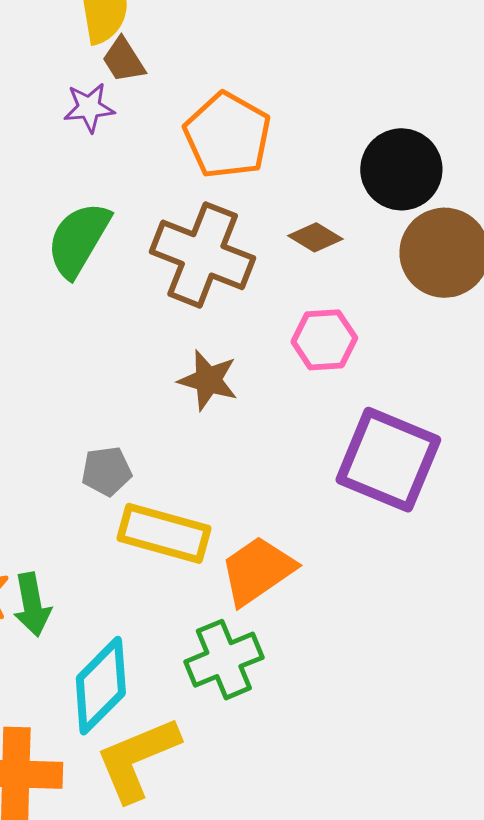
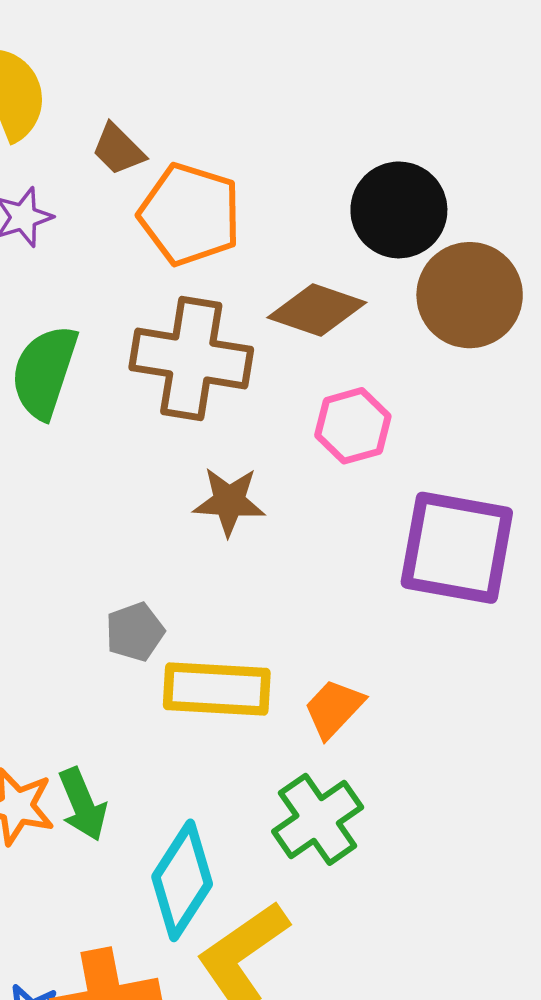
brown trapezoid: (123, 60) -> (118, 149), moved
brown diamond: (315, 237) -> (317, 310), size x1.5
orange trapezoid: (258, 571) -> (334, 708), size x0.7

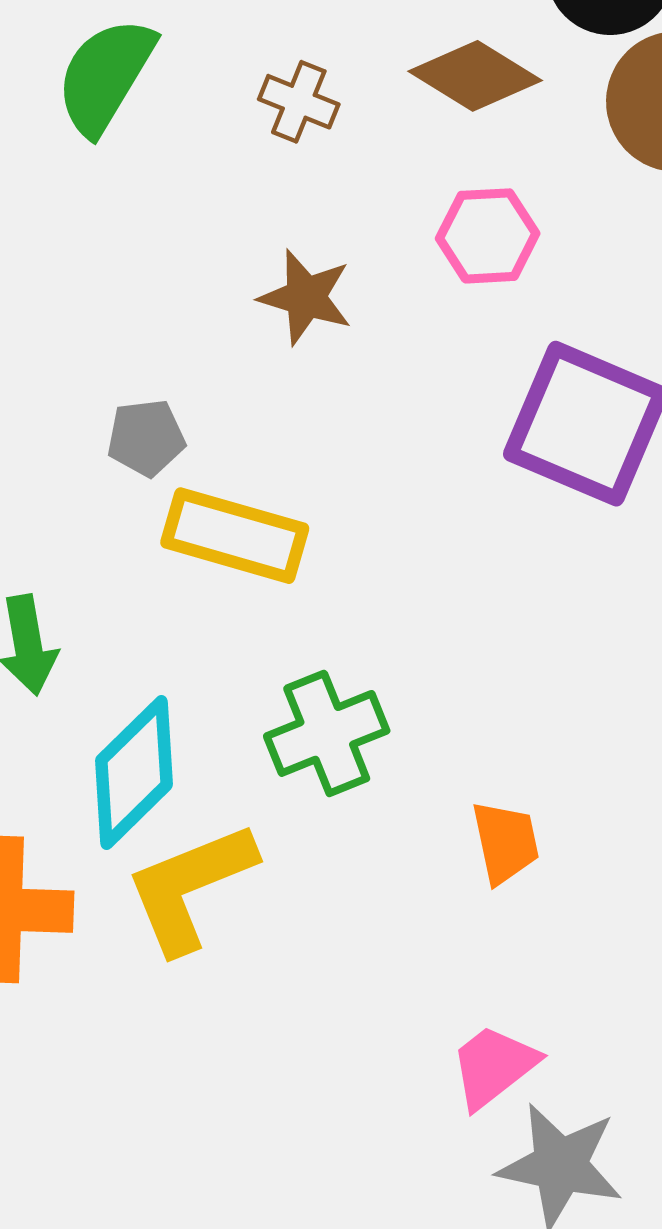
brown cross: (191, 359) -> (299, 102), size x0.5
orange trapezoid: (334, 708) -> (505, 842), moved, turned 112

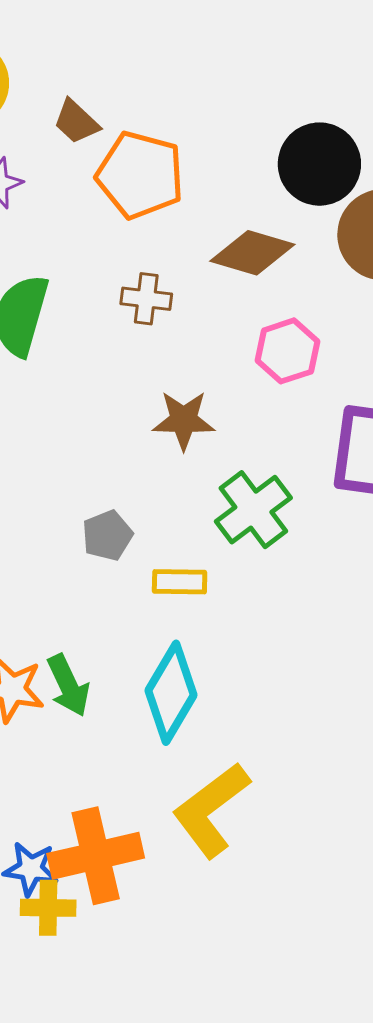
yellow rectangle: (235, 536) -> (180, 582), size x0.6
green cross: (327, 733) -> (253, 510), moved
cyan diamond: (134, 772) -> (171, 693), moved

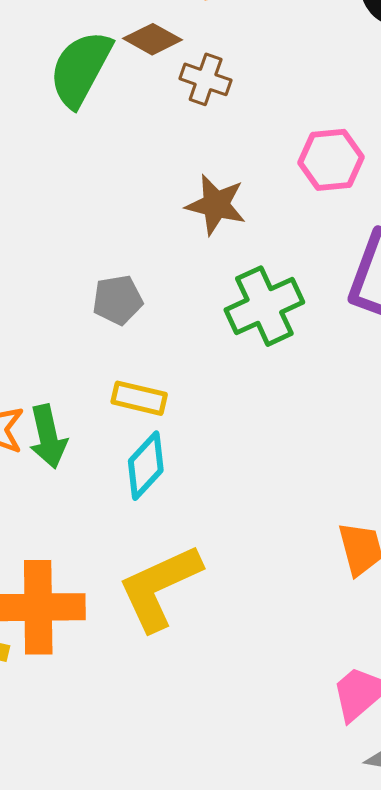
brown diamond: (252, 253) -> (152, 39), moved, size x0.7
yellow rectangle: (180, 582) -> (139, 398), moved
cyan diamond: (171, 693) -> (146, 466), size x0.7

